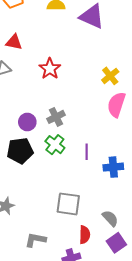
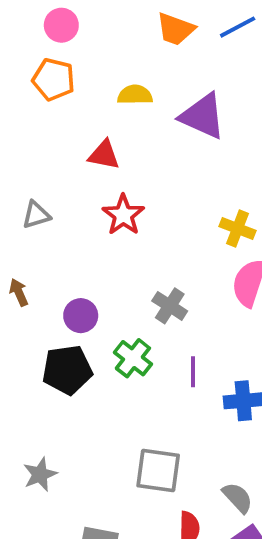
red triangle: (14, 42) -> (104, 155), moved
yellow cross: (110, 76) -> (238, 228), turned -30
gray cross: (56, 117) -> (170, 306), moved, turned -30

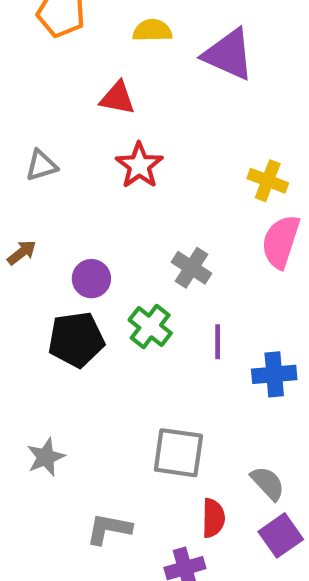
brown arrow: (19, 292) -> (22, 253), turned 76

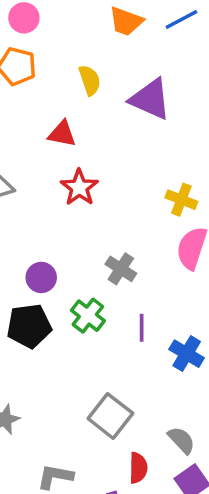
yellow semicircle: (152, 31) -> (90, 80), turned 72
blue cross: (274, 374) -> (187, 354), turned 36
gray square: (178, 453) -> (110, 416), turned 30

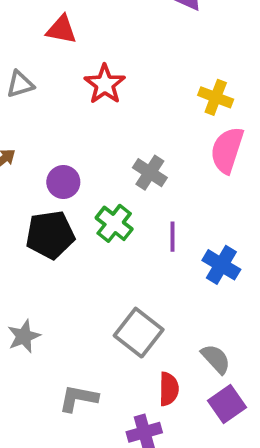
red triangle: (62, 134) -> (61, 30), moved

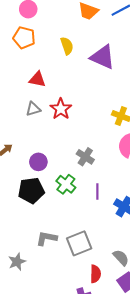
gray triangle: (20, 84) -> (33, 109), moved
gray square: (139, 333) -> (79, 243), turned 30
gray star: (24, 336) -> (17, 262), moved
gray L-shape: (78, 398) -> (47, 238), moved

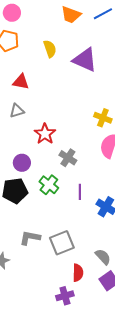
red star: (61, 109) -> (45, 134), moved

